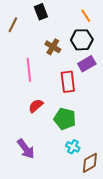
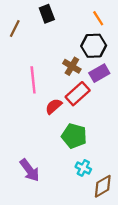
brown cross: (53, 47) -> (72, 66), moved
red rectangle: (68, 82) -> (78, 94), turned 55
red semicircle: (36, 106) -> (54, 106), moved

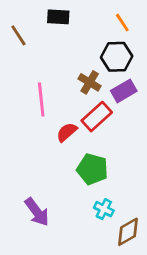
black rectangle: (47, 14) -> (58, 17), turned -66
brown line: (15, 29) -> (18, 35), turned -60

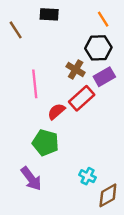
green pentagon: (92, 169) -> (46, 143), moved

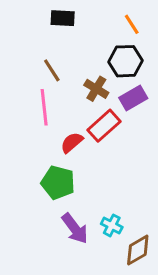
brown line: (16, 30) -> (52, 70), moved
purple arrow: (31, 179) -> (75, 229), moved

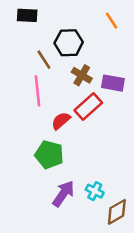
black rectangle: (63, 18) -> (27, 15), moved
black hexagon: (126, 61) -> (69, 43), moved
purple rectangle: (133, 98) -> (113, 83), turned 40
purple arrow: (75, 229) -> (63, 194), turned -108

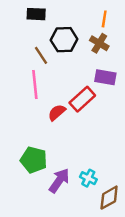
black rectangle: (27, 15) -> (36, 14), moved
orange line: (112, 21) -> (104, 19), turned 42
brown cross: (82, 75) -> (99, 43), moved
green pentagon: (49, 155) -> (34, 160), moved

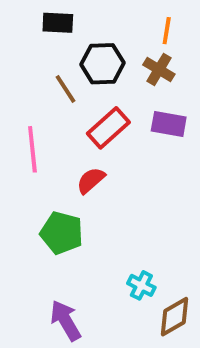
pink line: (35, 85) -> (32, 149), moved
red rectangle: (82, 99) -> (108, 128), moved
green pentagon: (34, 160) -> (62, 233), moved
purple arrow: (59, 181) -> (66, 320), moved, turned -65

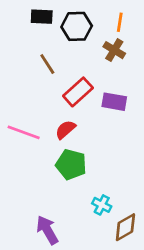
black hexagon: (103, 64) -> (77, 26), moved
purple rectangle: (169, 124) -> (114, 102), moved
pink line: (32, 149) -> (24, 132), moved, turned -64
green pentagon: (62, 233) -> (71, 164), moved

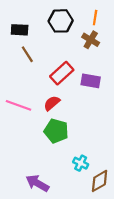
black rectangle: (42, 17) -> (20, 30), moved
brown line: (47, 64) -> (27, 54), moved
purple arrow: (47, 230) -> (37, 183), turned -30

